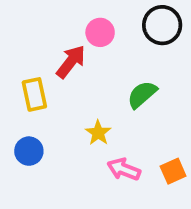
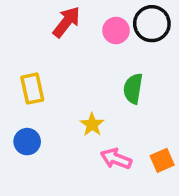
pink circle: (100, 32) -> (116, 30), moved
red arrow: (71, 62) -> (66, 22), moved
green semicircle: (142, 94) -> (133, 89), turned -40

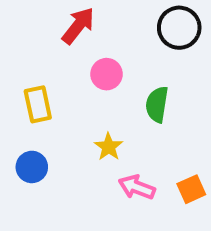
pink circle: (116, 30) -> (107, 74), moved

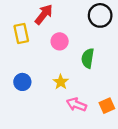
yellow rectangle: (38, 104) -> (21, 34), moved
blue circle: (32, 167) -> (22, 82), moved

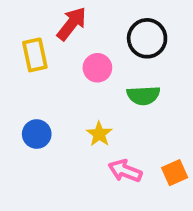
black circle: (100, 15) -> (147, 38), moved
green semicircle: (88, 58) -> (143, 95), turned -102

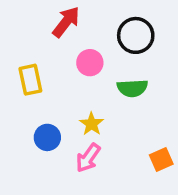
yellow rectangle: (35, 55) -> (30, 80), moved
blue circle: (37, 134) -> (47, 137), moved
pink arrow: (125, 171) -> (88, 158), moved, turned -76

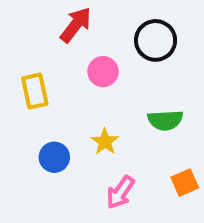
green semicircle: (132, 88) -> (165, 120), moved
pink arrow: (88, 158) -> (120, 192), moved

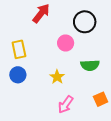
pink circle: (103, 72) -> (66, 43), moved
blue circle: (54, 157) -> (18, 75), moved

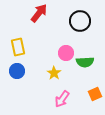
pink circle: (66, 43) -> (66, 53), moved

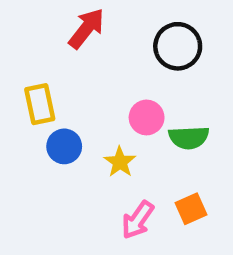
blue circle: (17, 71) -> (64, 146), moved
orange square: (95, 94) -> (191, 209), moved

